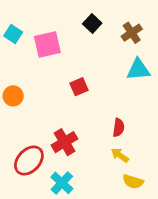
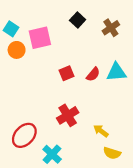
cyan triangle: (138, 70) -> (116, 72), moved
orange circle: (13, 96) -> (17, 50), moved
red semicircle: (119, 128) -> (93, 74), moved, turned 32
red cross: (65, 142) -> (68, 115), moved

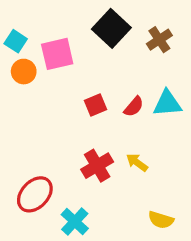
black square: (78, 20) -> (111, 28), size x1.6
yellow arrow: (101, 131) -> (137, 162), moved

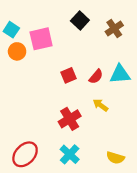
black square: (111, 28) -> (80, 21), size x0.7
yellow arrow: (137, 162) -> (101, 105), moved
red ellipse: (35, 194) -> (25, 154), moved
cyan cross: (75, 222) -> (70, 154), moved

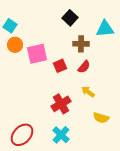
brown cross: (114, 29) -> (81, 44), moved, turned 35
pink square: (41, 39) -> (37, 54), moved
cyan triangle: (120, 74) -> (105, 29), moved
yellow semicircle: (115, 158) -> (101, 118), moved

